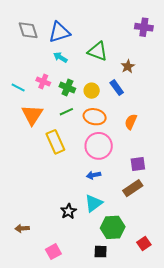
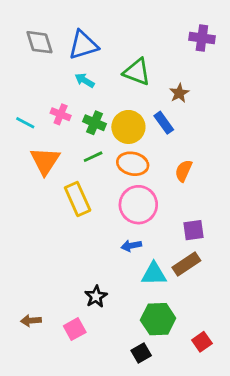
yellow circle: (92, 91) -> (128, 127), size x1.5
cyan triangle: (94, 203) -> (154, 274), moved, turned 36
pink square: (53, 252) -> (75, 329), moved
black square: (101, 252) -> (141, 353), turned -32

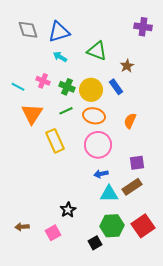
blue arrow: (131, 246) -> (101, 174), moved
red square: (202, 342) -> (143, 226), moved, size x1.6
black square: (141, 353) -> (95, 243), moved

